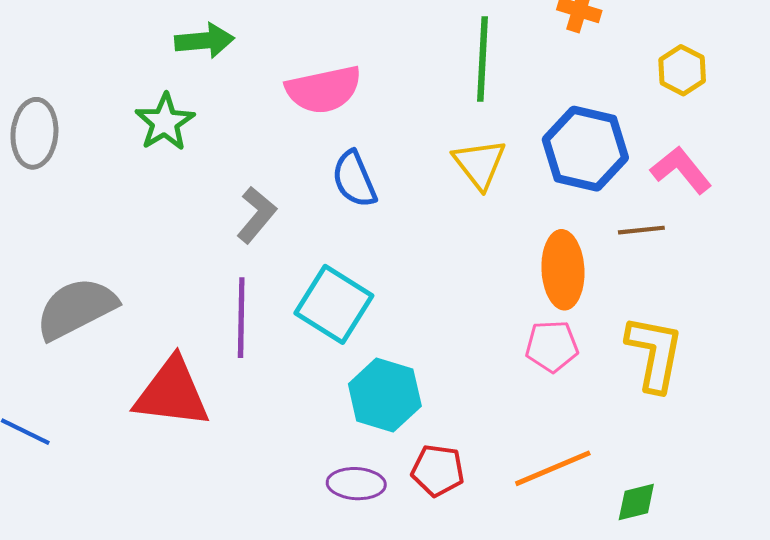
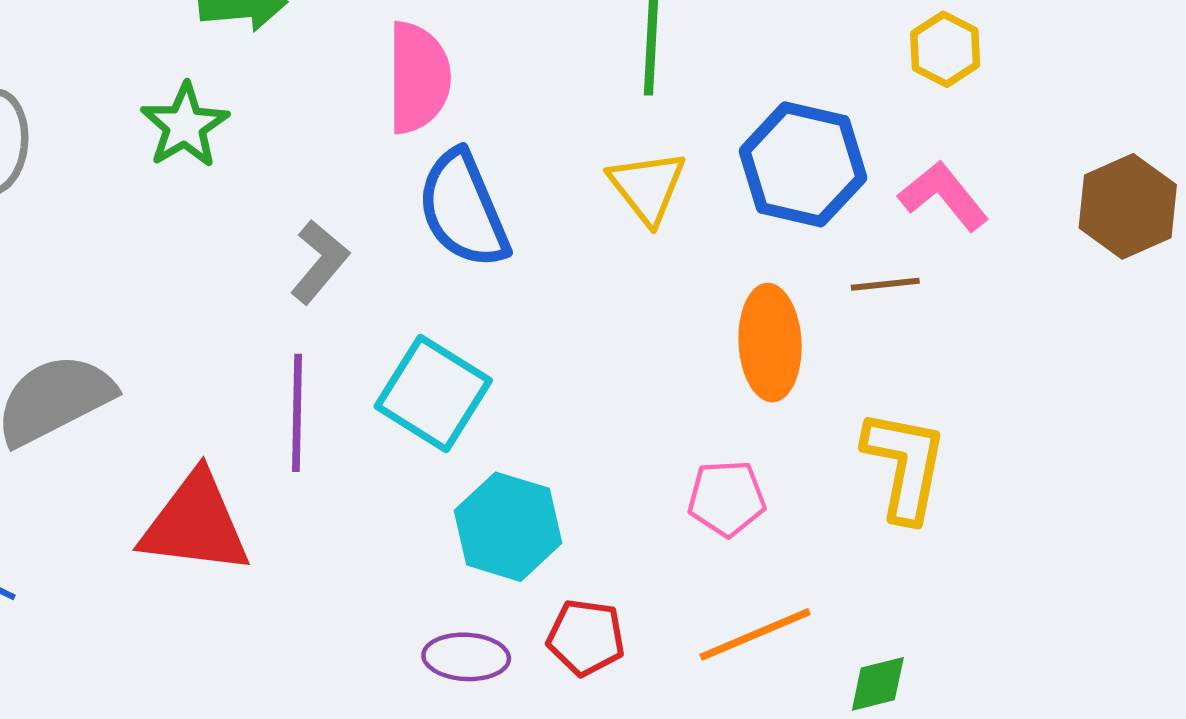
pink semicircle: (324, 90) -> (418, 78), turned -78
blue semicircle: (354, 179) -> (463, 209), size x1.4
pink pentagon: (552, 346) -> (727, 498), moved

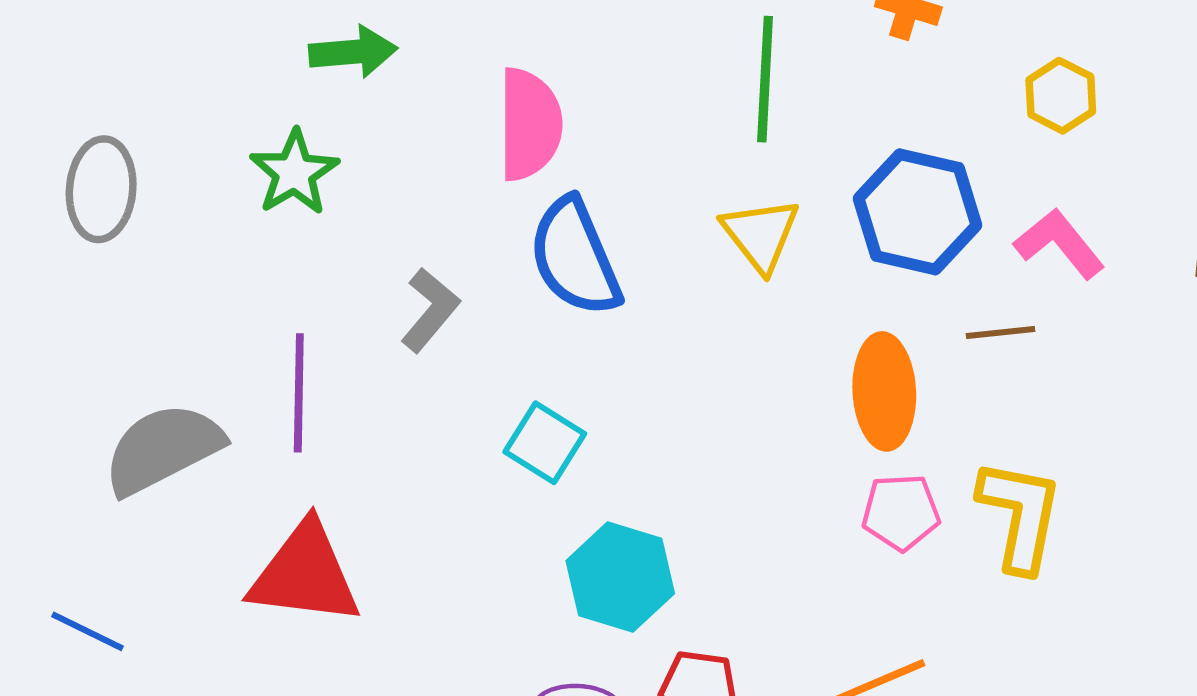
cyan square: (433, 393) -> (545, 443), size x0.7
purple line: (297, 413) -> (299, 393), moved
pink pentagon: (727, 498) -> (901, 512), moved

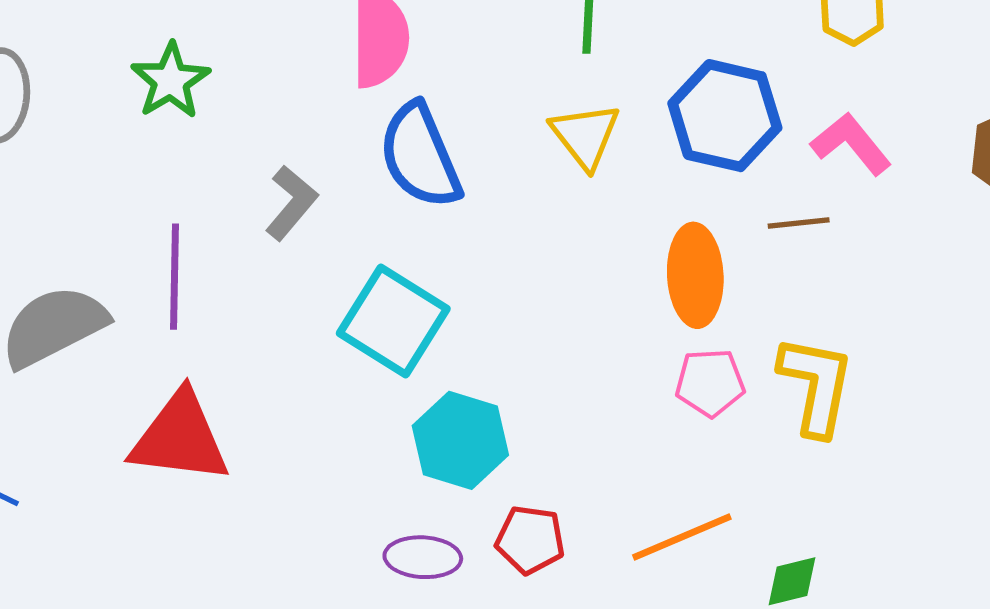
cyan square: (545, 443) -> (393, 321), size x1.5

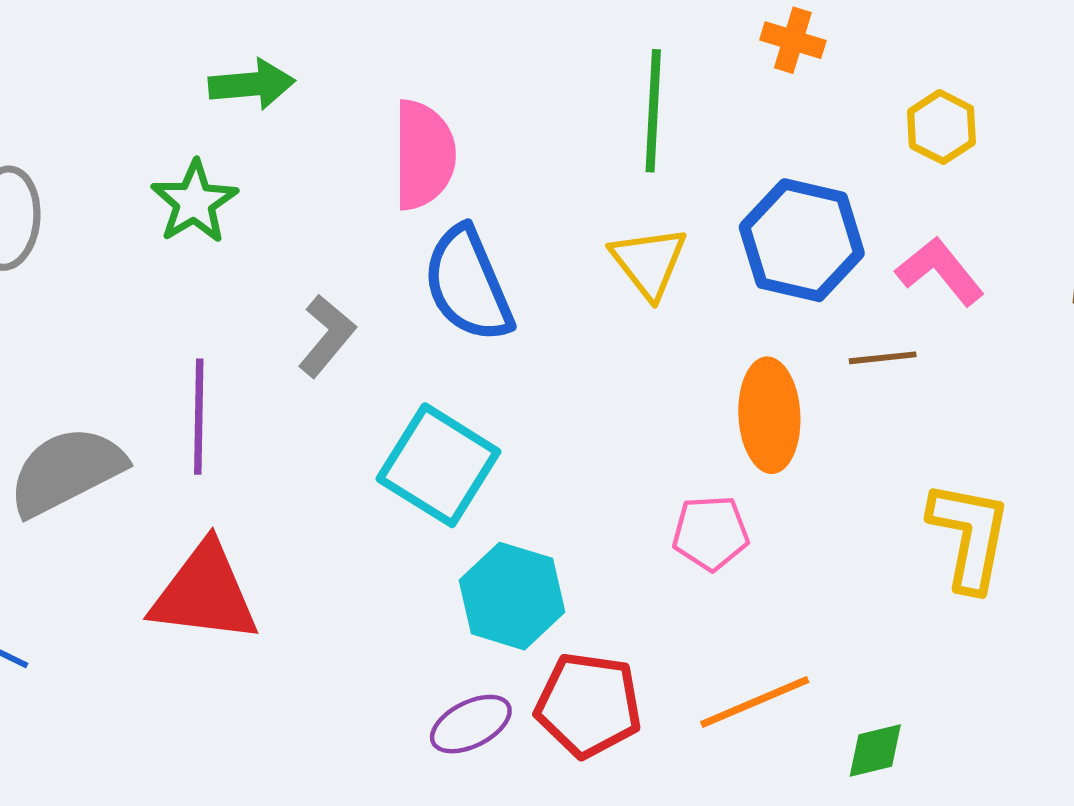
pink pentagon: (710, 383) -> (711, 533), moved
yellow L-shape: (816, 385) -> (969, 536), moved
red pentagon: (530, 540) -> (589, 705), size x1.4
purple ellipse: (423, 557) -> (471, 724), turned -30

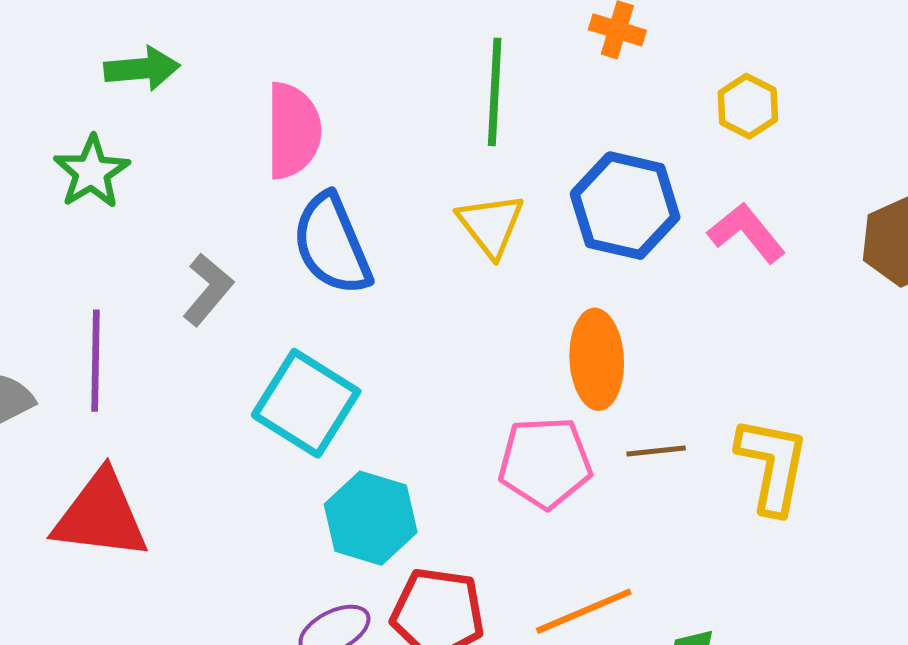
brown line: (883, 358) -> (656, 451), moved
pink pentagon: (711, 533) -> (545, 463), size x1.4

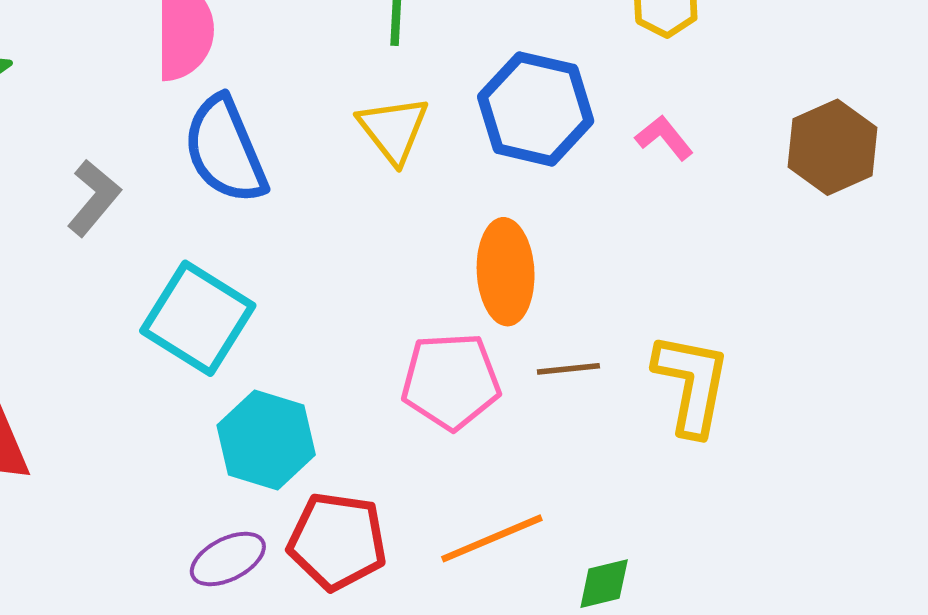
pink L-shape: (747, 233) -> (664, 138), size x0.7

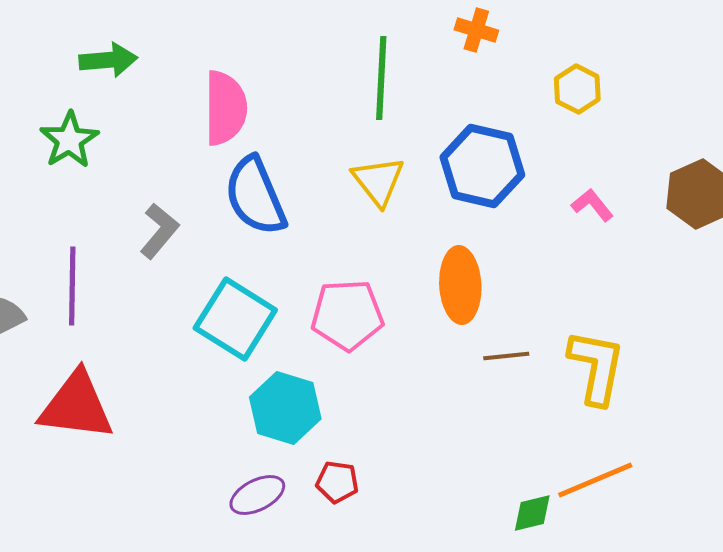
pink L-shape: (664, 138) -> (592, 205), moved
pink pentagon: (451, 381) -> (347, 315), moved
orange line: (492, 538) -> (595, 480), moved
red pentagon: (337, 541) -> (337, 482), size x0.6

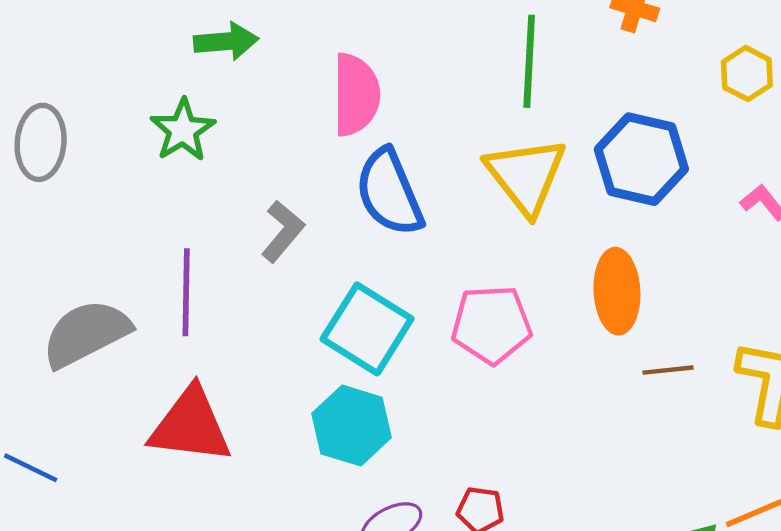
yellow triangle: (378, 181) -> (526, 176), size x1.4
cyan hexagon: (285, 408) -> (352, 426), moved

